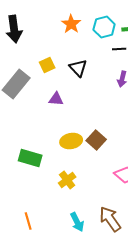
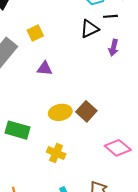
black triangle: (78, 68) -> (90, 29), moved, turned 48
yellow cross: (67, 180) -> (56, 153), turned -30

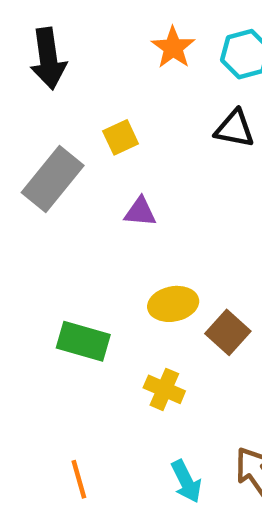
black triangle: (90, 29) -> (234, 129), turned 36
brown square: (86, 111) -> (228, 332), moved

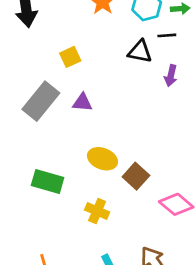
gray rectangle: (53, 179) -> (41, 101), moved
yellow ellipse: (173, 304) -> (102, 159), turned 32

